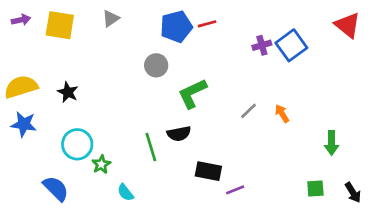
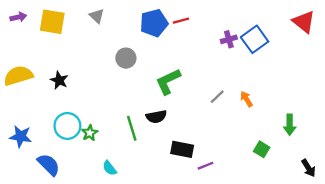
gray triangle: (111, 18) -> (97, 16), turned -42
gray circle: (156, 65) -> (126, 58), moved
blue star: (24, 124) -> (21, 136), moved
green star: (101, 164) -> (90, 133), moved
green square: (315, 188) -> (262, 149), moved, turned 35

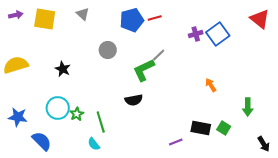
black star: (59, 80) -> (63, 69), moved
gray line: (217, 97) -> (159, 55), moved
green line: (132, 128) -> (101, 122), moved
black rectangle: (182, 149) -> (201, 128), moved

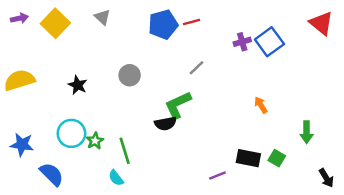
yellow square: (45, 19) -> (55, 23), turned 35
gray circle: (108, 50) -> (130, 75), moved
green L-shape: (144, 70) -> (178, 105), moved

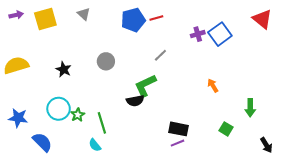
yellow square: (55, 23) -> (45, 19), turned 30
black rectangle: (248, 158) -> (179, 129), moved

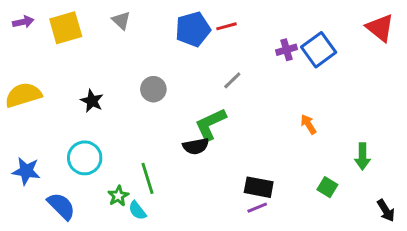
green star: (78, 115) -> (118, 196), moved

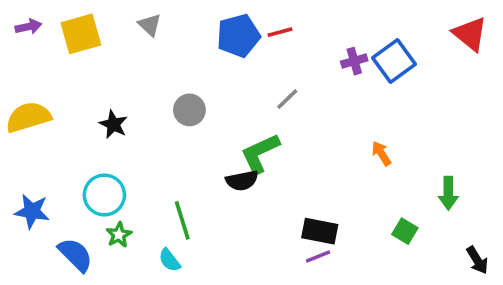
green star: (118, 196) -> (119, 235), moved

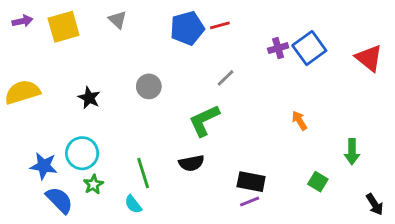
red triangle: (470, 34) -> (369, 58), moved
black semicircle: (242, 181) -> (191, 163), moved
blue star: (32, 211) -> (44, 166), moved

